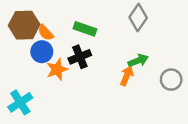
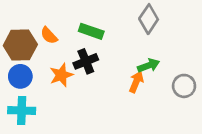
brown hexagon: (24, 25) -> (20, 45), moved
blue circle: (42, 52) -> (20, 76), moved
cyan cross: (20, 102) -> (22, 110), turned 35

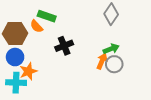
green rectangle: (91, 31) -> (47, 16), moved
orange star: (61, 75) -> (28, 71), moved
gray circle: (184, 86) -> (114, 64), moved

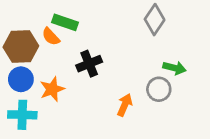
green arrow: (111, 49) -> (174, 68), moved, turned 35
orange arrow: (102, 61) -> (125, 105), moved
orange star: (28, 71) -> (52, 89), moved

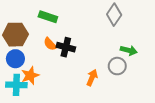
orange semicircle: (51, 37) -> (50, 44), moved
black cross: (89, 64) -> (66, 47), turned 36
orange star: (52, 89) -> (30, 76), moved

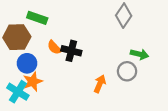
green rectangle: (48, 17) -> (37, 18), moved
blue circle: (15, 59) -> (27, 63), moved
cyan cross: (16, 85) -> (18, 92), turned 30

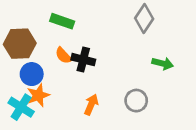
green rectangle: (37, 18) -> (62, 21), moved
gray circle: (127, 71) -> (136, 101), moved
orange arrow: (100, 84) -> (91, 105), moved

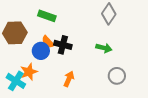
green arrow: (163, 64) -> (104, 48), moved
blue circle: (32, 74) -> (41, 51), moved
gray circle: (136, 101) -> (117, 76), moved

